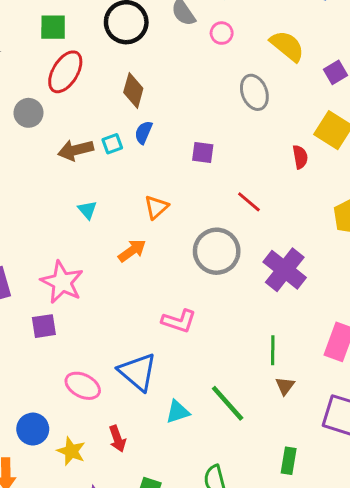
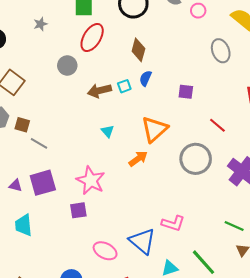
orange triangle: (156, 207) -> (154, 129), size x1.6
pink L-shape: (179, 321) -> (173, 223), moved
green line: (273, 350) -> (234, 226), turned -66

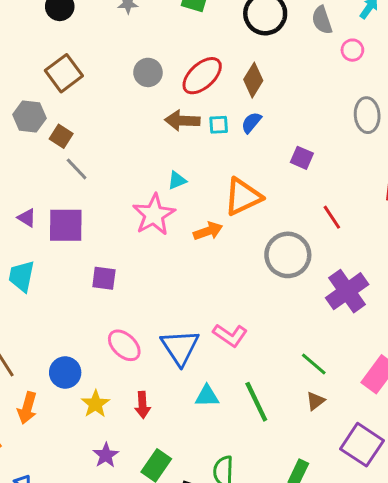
red ellipse: (92, 38) -> (202, 76), moved
cyan triangle: (108, 131) -> (177, 180), turned 32
pink star: (91, 180) -> (154, 215), moved

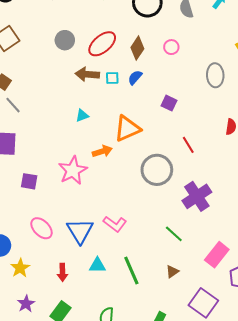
pink circle: (352, 50) -> (171, 47), moved
pink star: (154, 215) -> (73, 170), moved
green line: (314, 364) -> (174, 234), moved
red arrow: (143, 405) -> (62, 272), moved

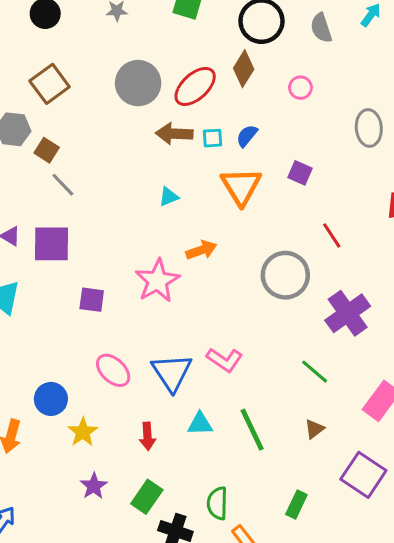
gray circle: (65, 40) -> (138, 83), size x1.5
brown diamond: (137, 48) -> (244, 69), moved
orange triangle: (127, 128) -> (241, 186), moved, turned -36

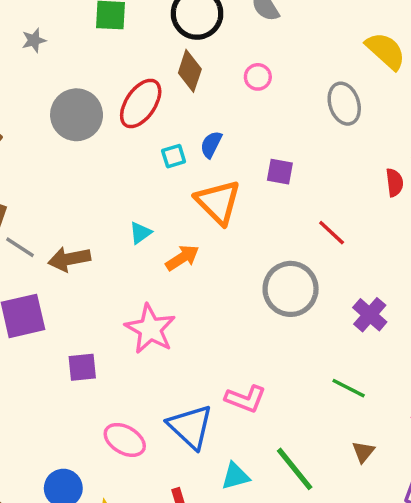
brown arrow: (174, 134) -> (69, 259), moved
orange arrow: (201, 250) -> (182, 258), moved
purple cross: (348, 313) -> (370, 315), size x0.7

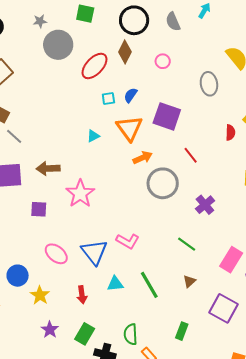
gray circle: (77, 115) -> (58, 45), moved
purple square: (280, 172) -> (167, 116), size x1.8
cyan triangle: (140, 233) -> (93, 136), moved
orange arrow: (182, 258) -> (142, 158), moved
brown arrow: (69, 259) -> (48, 168), moved

